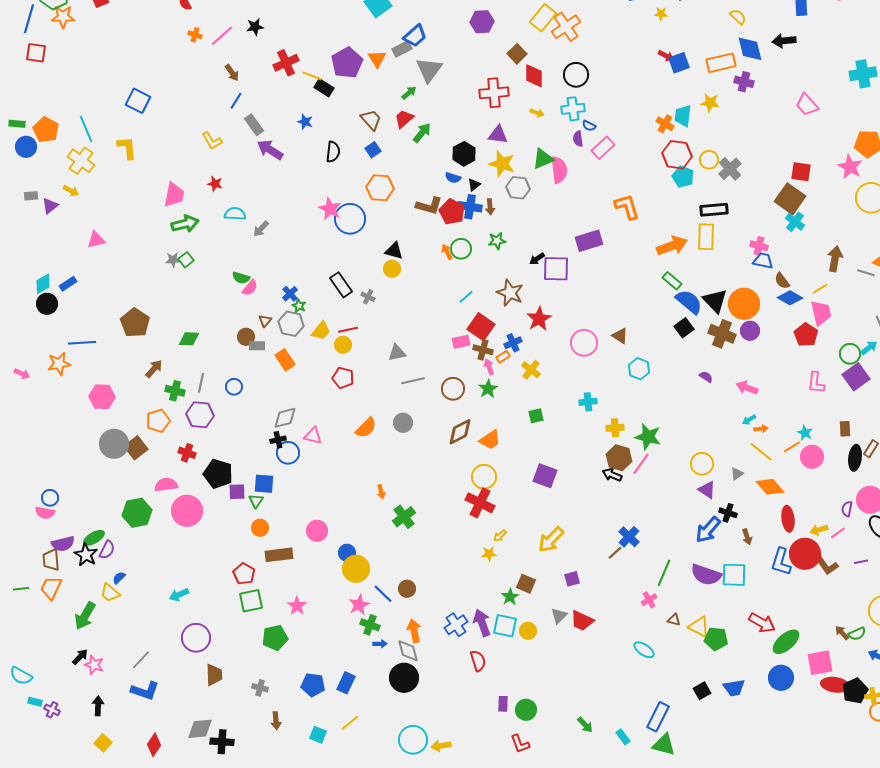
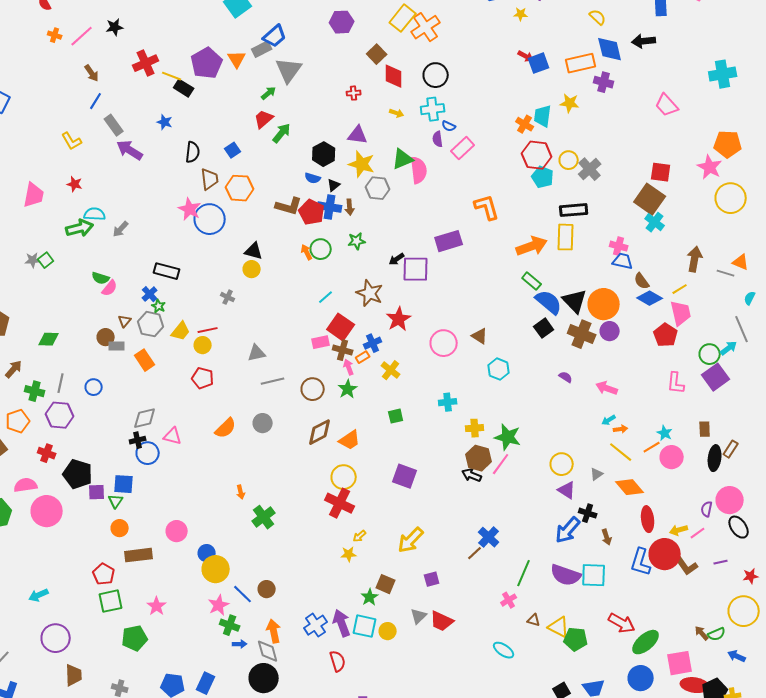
red cross: (494, 93) -> (354, 93), size x0.5
brown trapezoid: (371, 120) -> (210, 179), moved, turned 35
green arrow: (185, 224) -> (80, 228), moved
black rectangle: (341, 285) -> (167, 271), moved, turned -40

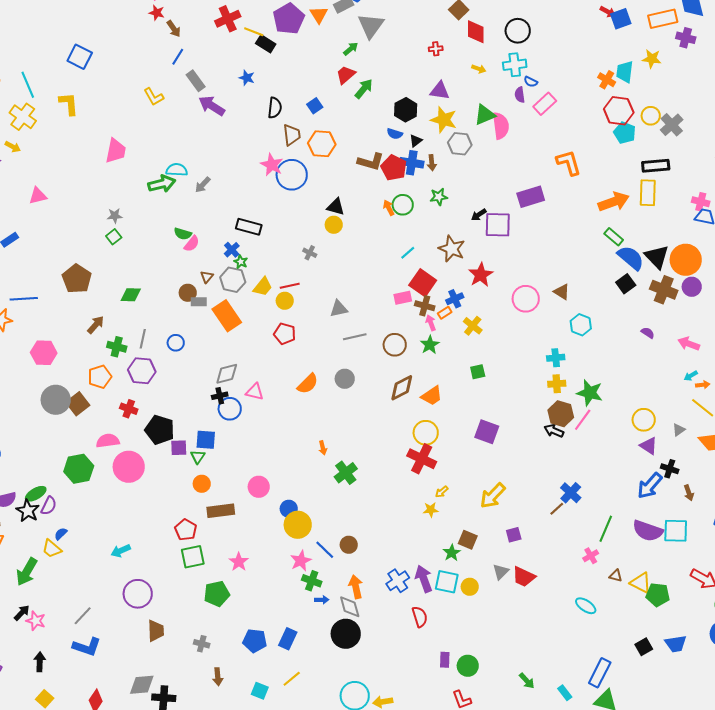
red star: (75, 184) -> (157, 13), moved
green square: (46, 260) -> (114, 237), moved
orange rectangle: (145, 360) -> (227, 316), size x1.4
cyan cross: (448, 402) -> (556, 358), moved

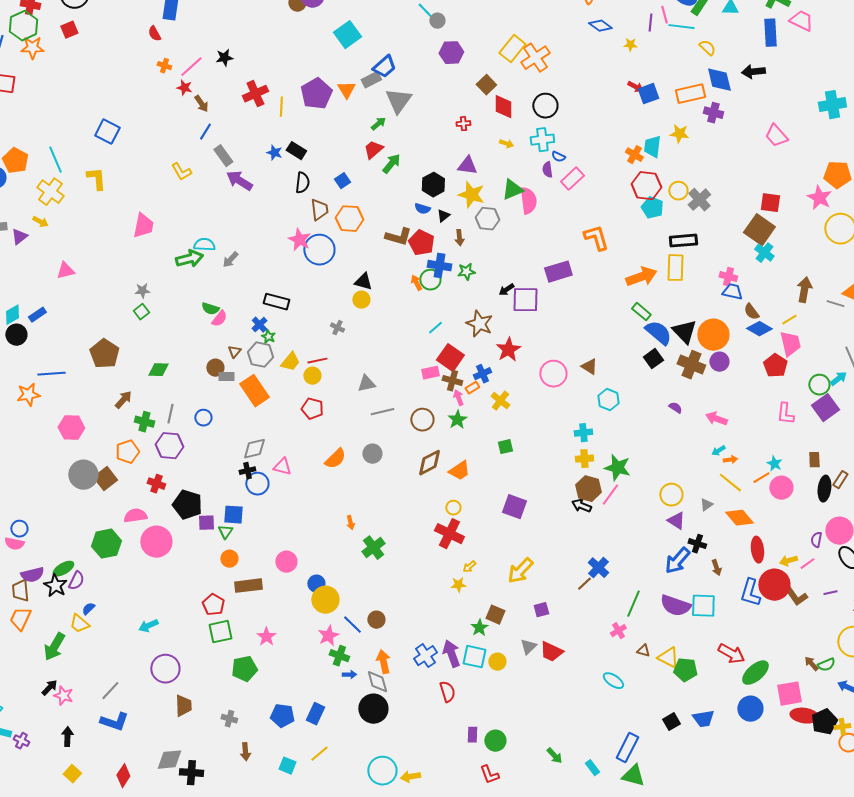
yellow line: (254, 32) -> (281, 107), turned 72
black rectangle: (266, 44) -> (296, 151), moved
blue cross: (412, 163) -> (439, 266), moved
yellow circle: (426, 433) -> (453, 508), size x0.6

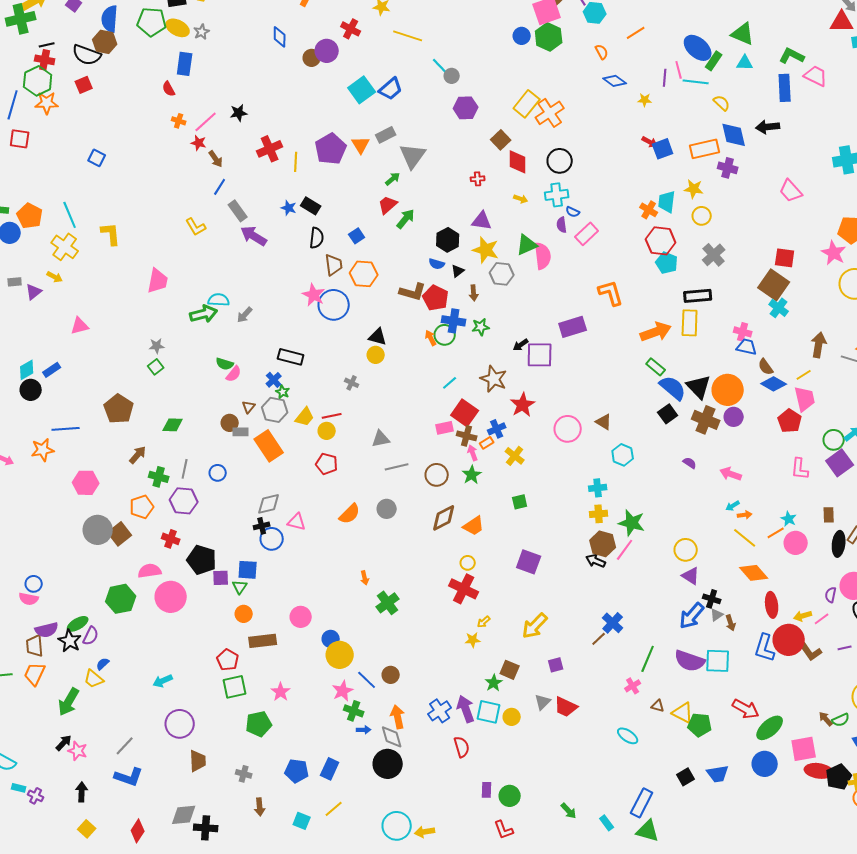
blue trapezoid: (384, 67) -> (391, 89), moved
blue square: (107, 132) -> (97, 158), moved, size x0.7
yellow circle: (678, 191) -> (702, 216), moved
gray triangle: (706, 505) -> (717, 615), moved

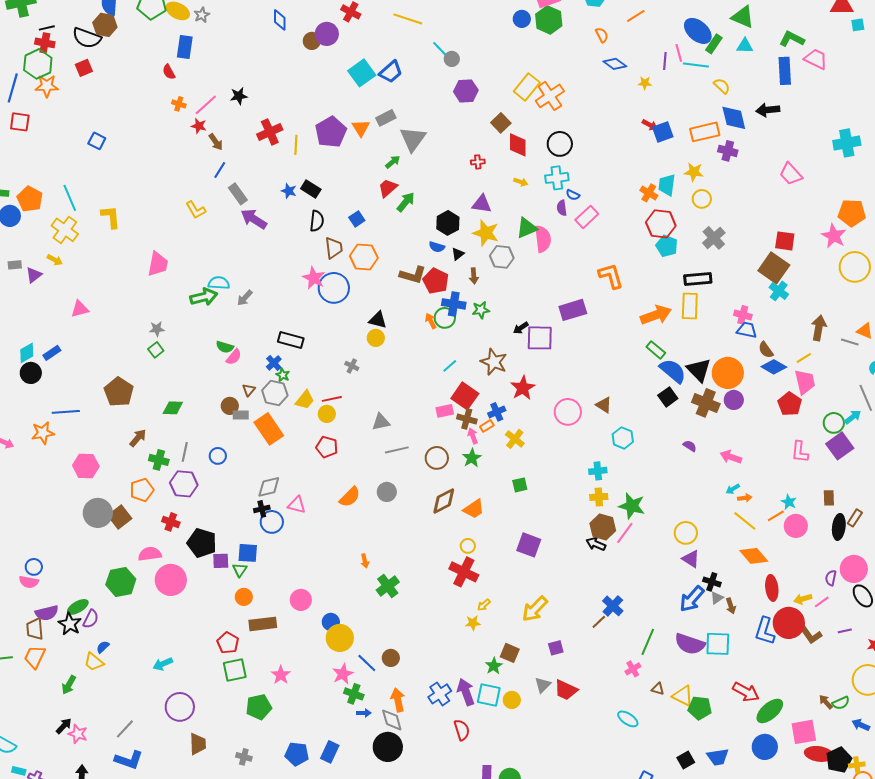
green arrow: (69, 702) -> (69, 685), size x0.7

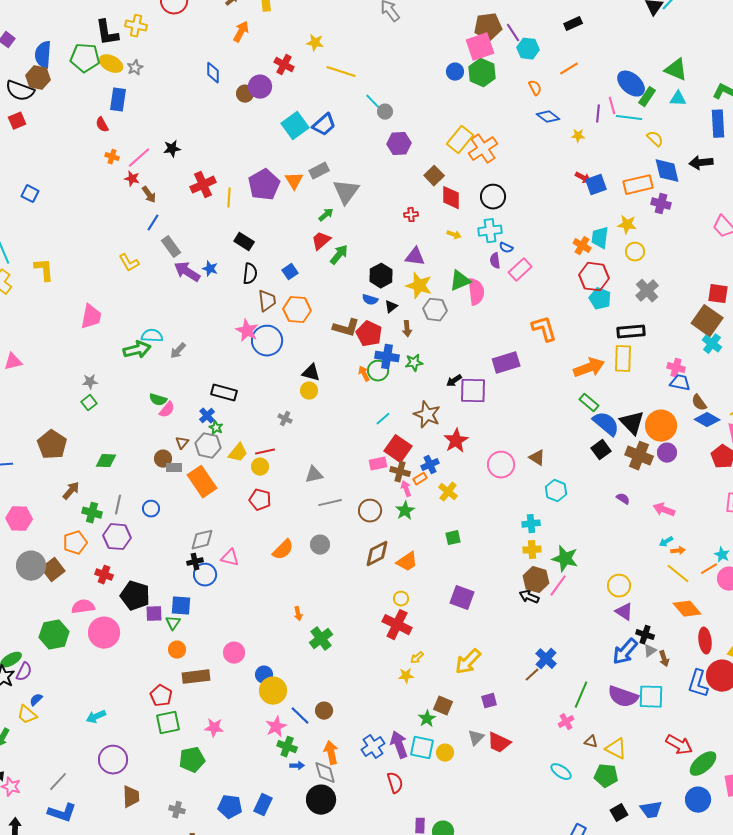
blue star: (289, 191) -> (210, 269), moved
pink star: (281, 675) -> (214, 728), turned -30
green pentagon: (700, 708) -> (606, 776), moved

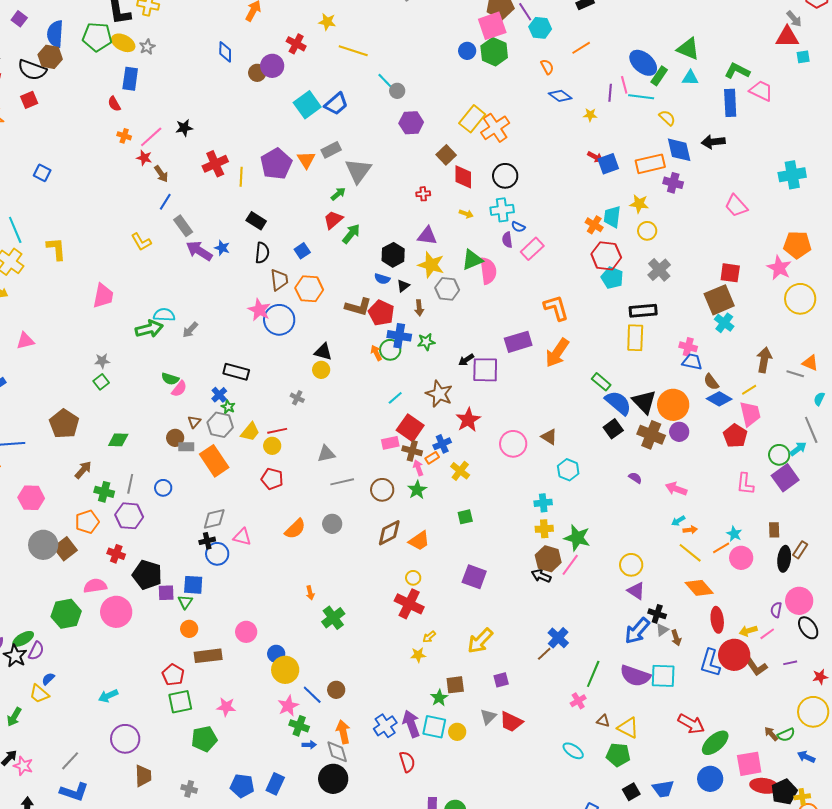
brown square: (707, 321) -> (719, 300), turned 32
orange arrow: (589, 368) -> (557, 353), moved, turned 144
brown square: (443, 706) -> (455, 685), turned -30

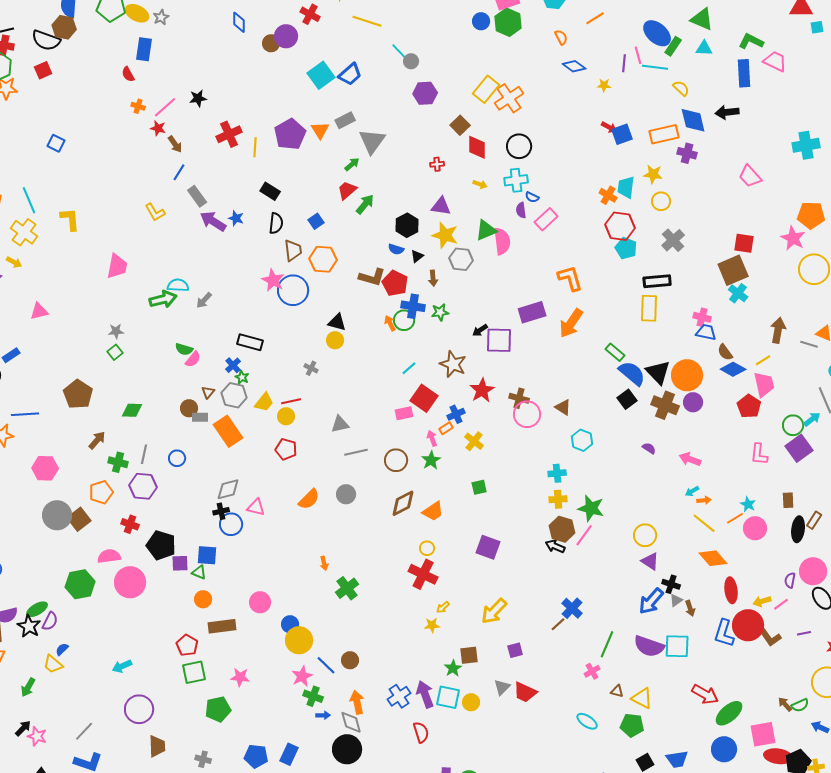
brown cross: (412, 451) -> (519, 398), moved
green triangle: (185, 602) -> (199, 572), turned -42

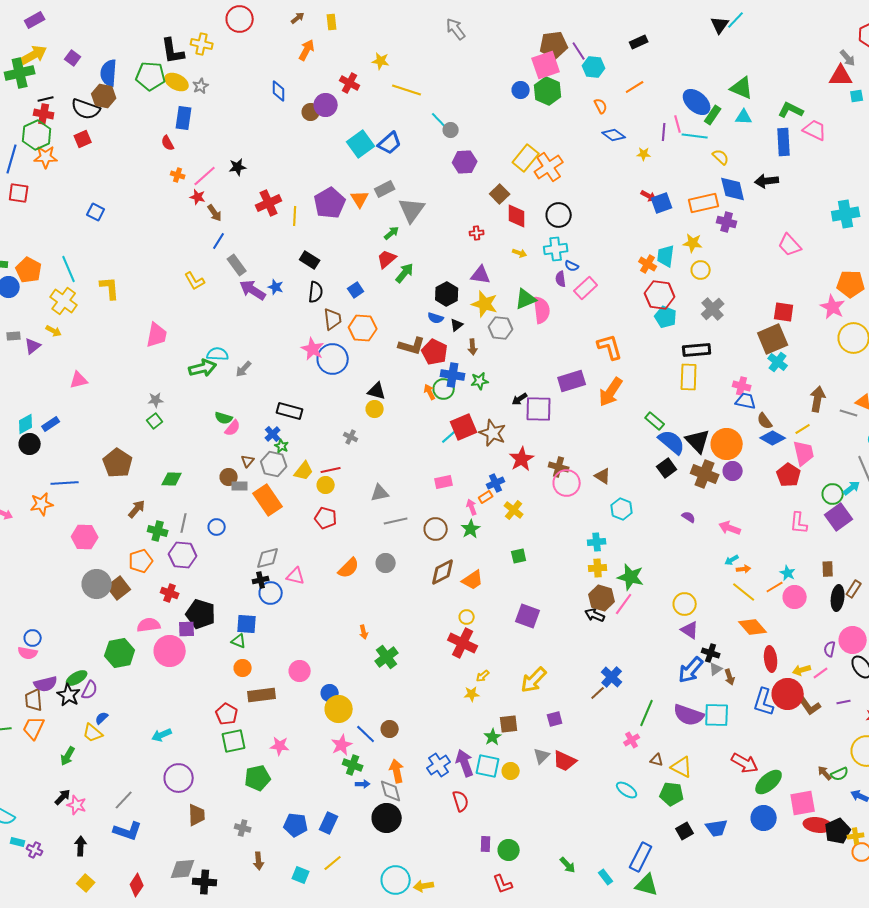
red square: (424, 398) -> (464, 427), moved, turned 32
purple square: (180, 563) -> (187, 629), moved

